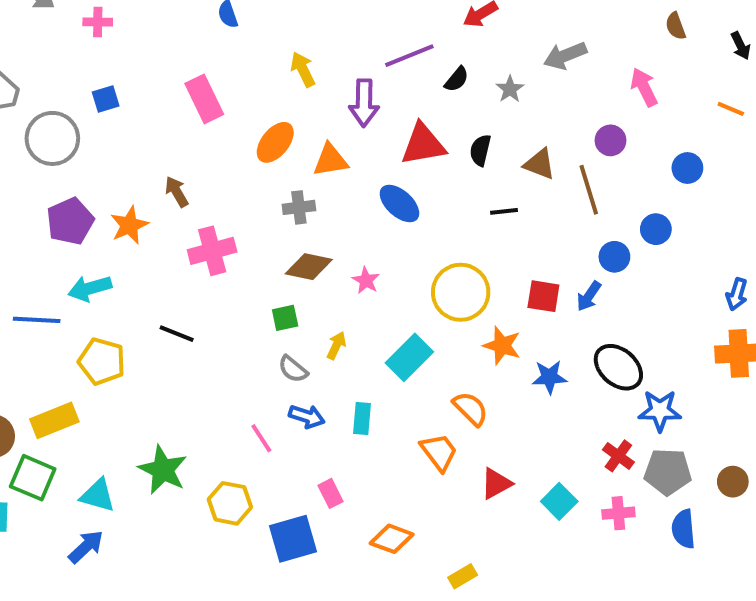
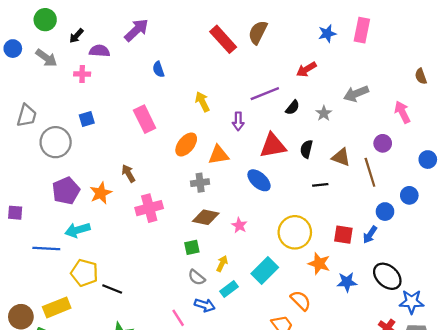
purple arrow: (364, 103) -> (238, 121), size x0.7
black line: (177, 334) -> (112, 289), moved
cyan rectangle: (362, 418) -> (229, 289), moved, turned 48

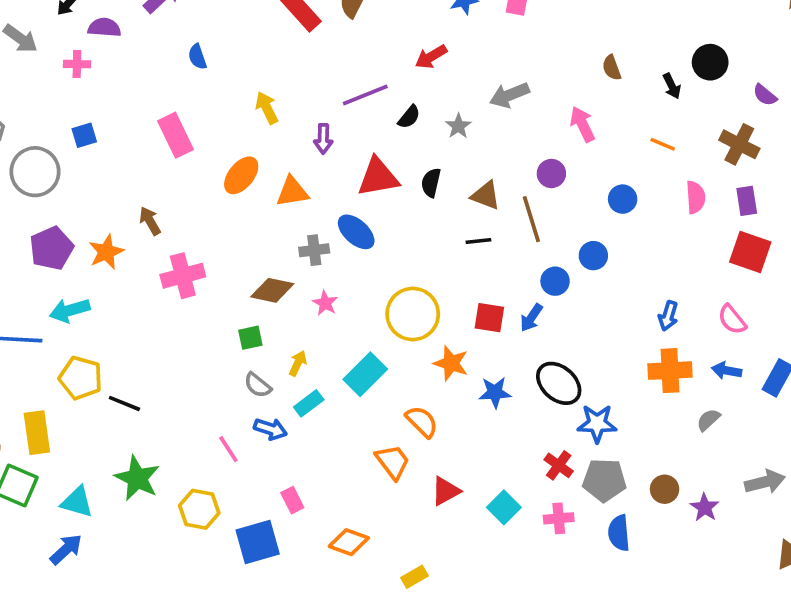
gray cross: (200, 183) -> (314, 250), moved
black line: (320, 185) -> (478, 241), moved
yellow rectangle: (57, 307) -> (37, 433), turned -76

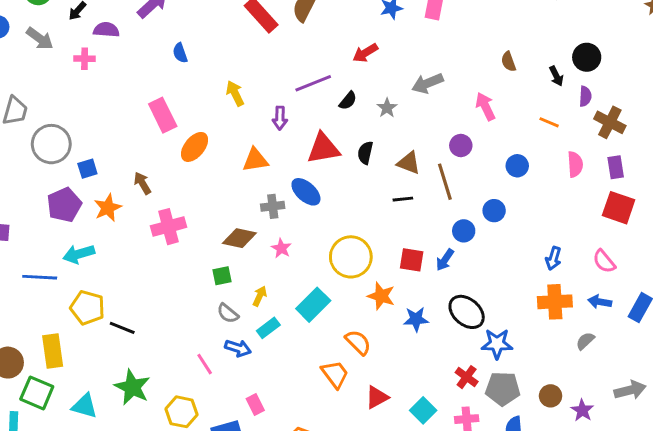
purple semicircle: (765, 95) -> (585, 96), moved, turned -126
blue square: (84, 135) -> (87, 169), moved
orange ellipse: (241, 175) -> (195, 147), moved

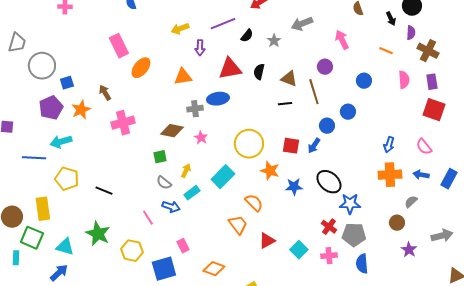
yellow arrow: (235, 93) -> (180, 29), moved, turned -84
blue ellipse: (306, 192) -> (218, 99), turned -50
black line: (122, 328) -> (104, 191), moved
brown circle: (551, 396) -> (397, 223), moved

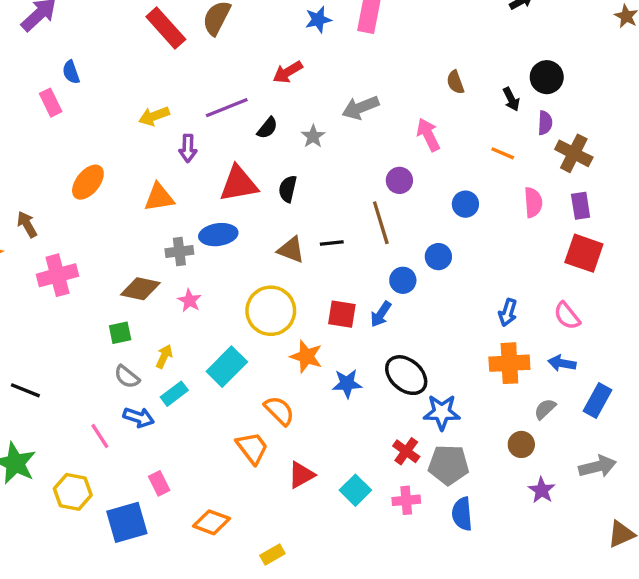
pink rectangle: (119, 46) -> (51, 103), moved, size x0.7
brown triangle: (289, 79) -> (291, 250), moved
blue rectangle: (449, 179) -> (597, 400), moved

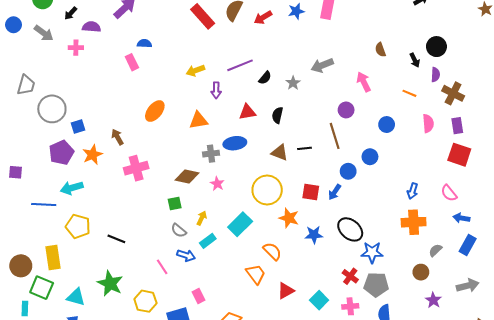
blue semicircle: (71, 72) -> (144, 43), turned 112
red arrow: (288, 72) -> (263, 17), moved
red triangle: (239, 184) -> (247, 112), size x0.7
blue arrow: (562, 363) -> (461, 218), moved

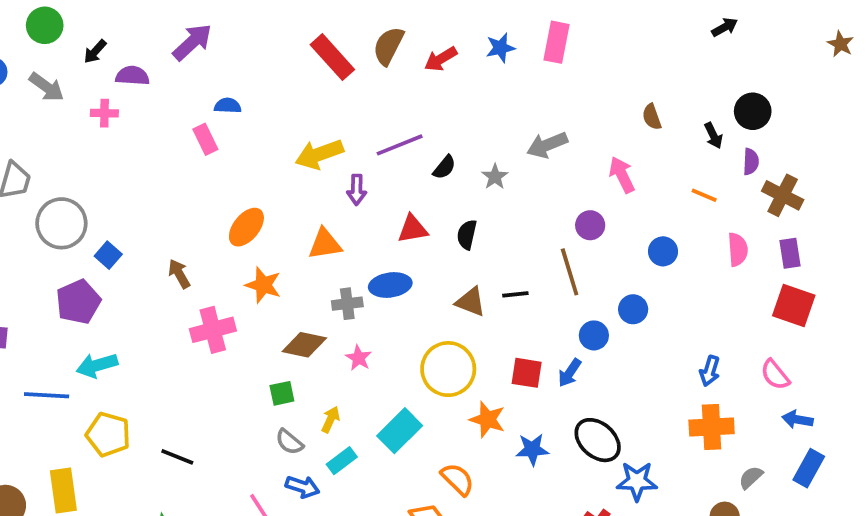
yellow arrow: (195, 70) -> (319, 154), size x1.4
blue square: (78, 127) -> (108, 255), turned -32
orange star: (92, 155) -> (263, 285), moved, turned -30

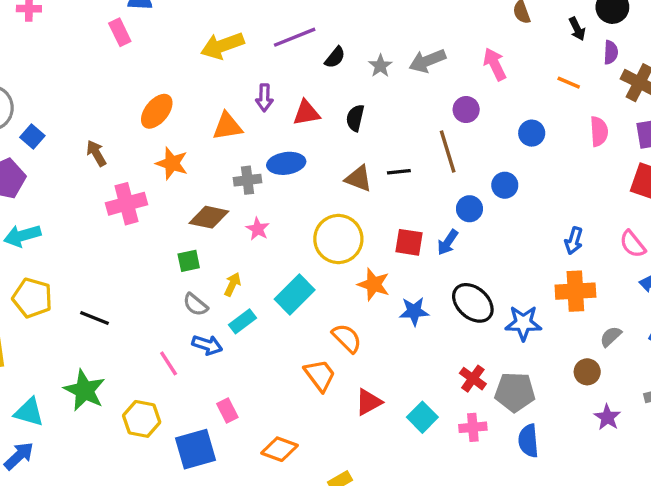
gray arrow: (547, 145) -> (427, 61), moved
purple arrow: (357, 190) -> (264, 98), moved
blue star: (637, 481) -> (523, 323), moved

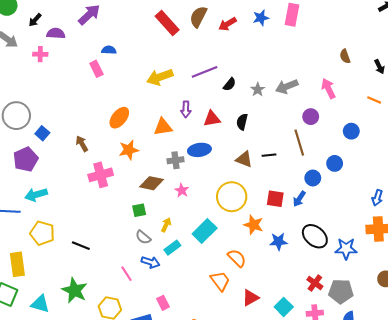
orange star: (172, 163) -> (129, 150), turned -30

